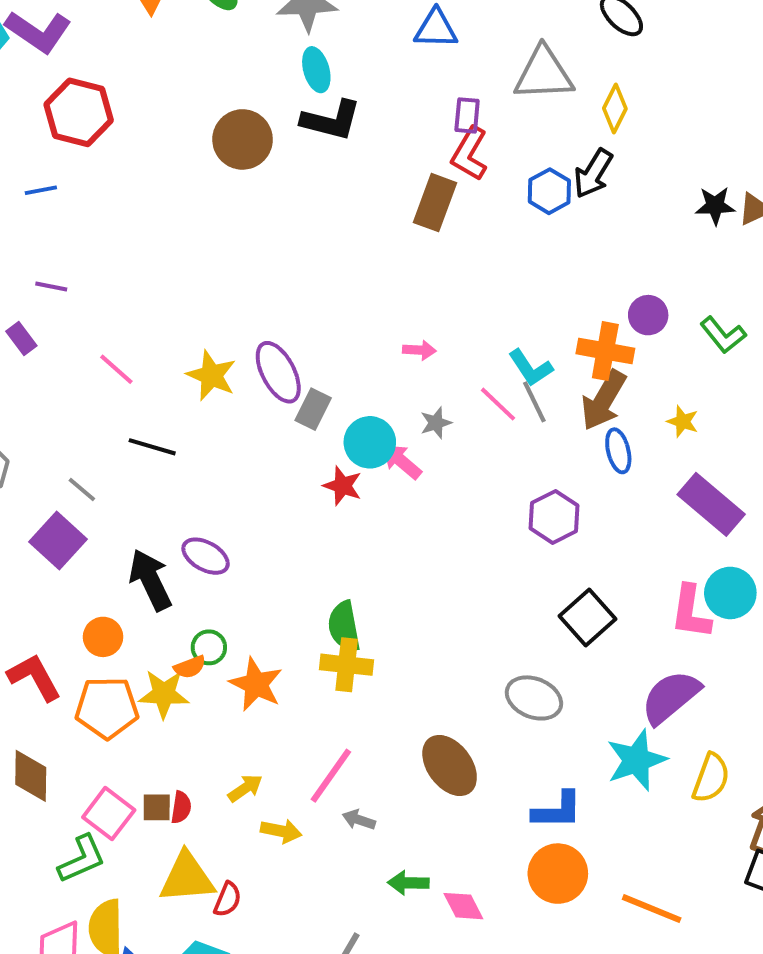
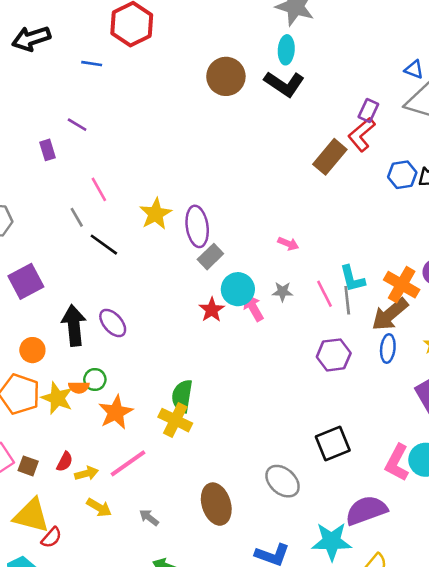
blue triangle: (436, 29) -> (414, 69), moved, size x0.7
gray line: (82, 489) -> (77, 217), moved
purple hexagon: (554, 517) -> (334, 355), moved
pink line: (331, 776) -> (128, 463), moved
red semicircle: (181, 807) -> (65, 462), moved

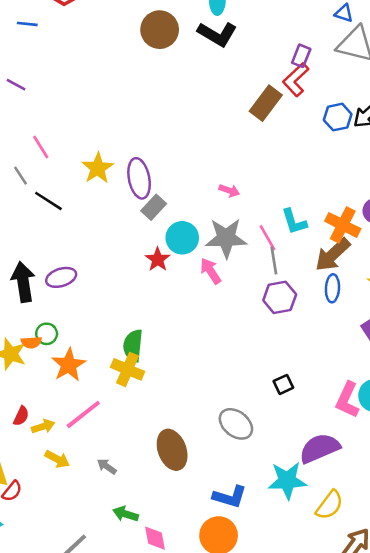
gray star: (282, 292) -> (226, 238), size x2.0
gray line: (347, 300) -> (274, 261), moved
pink arrow: (253, 308) -> (211, 271), moved
purple ellipse: (113, 323) -> (61, 277), turned -64
black square: (333, 444) -> (283, 384), size x0.6

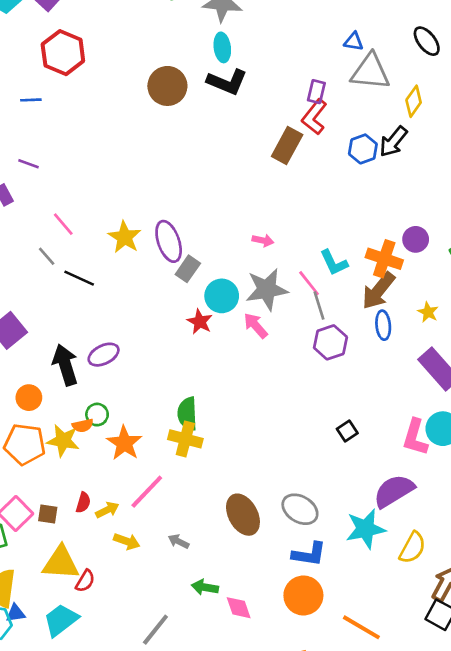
gray ellipse: (236, 424) -> (300, 509), moved

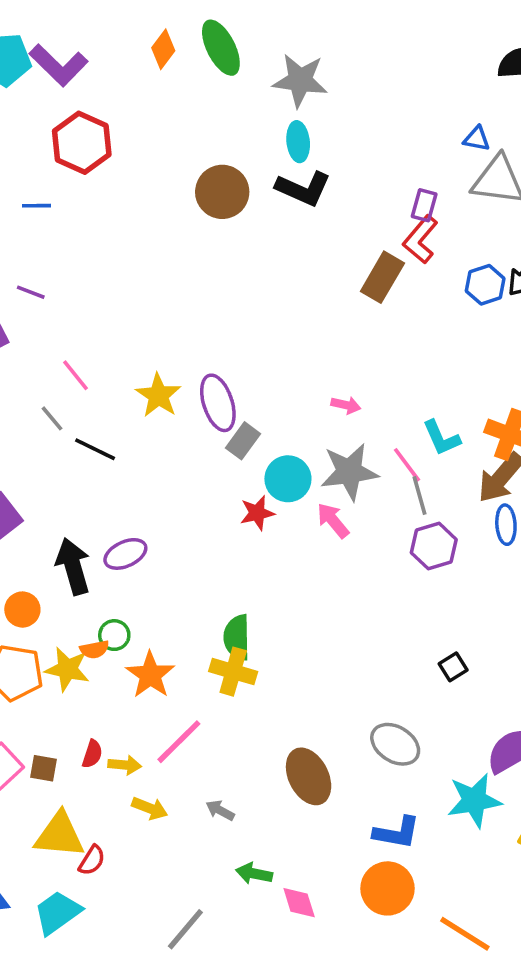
red star: (200, 322) -> (257, 513), turned 30
gray ellipse: (300, 509) -> (395, 744), moved
yellow arrow: (107, 510) -> (125, 765), turned 30

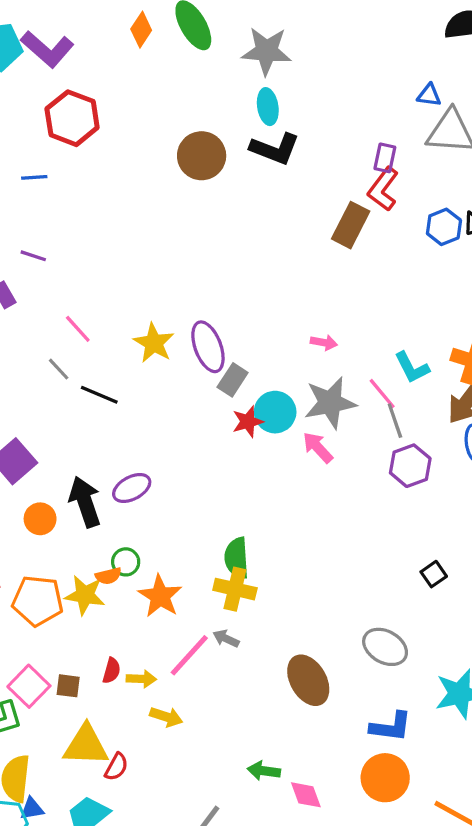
red star: (257, 513) -> (248, 422), moved
orange circle: (22, 610) -> (40, 519), moved
gray arrow: (220, 810) -> (226, 639), moved

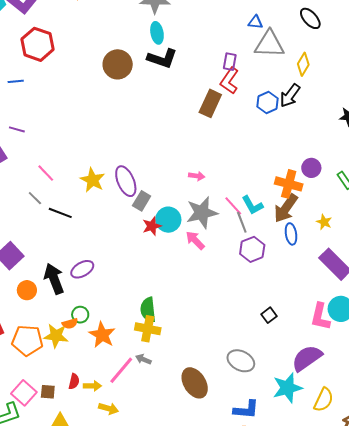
cyan L-shape: (412, 368) -> (252, 205), moved

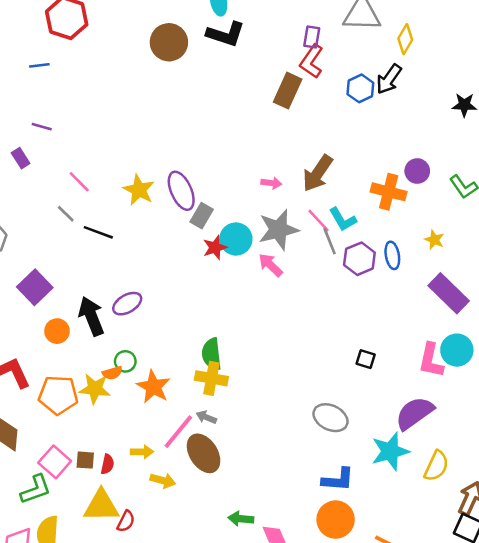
brown arrow: (286, 208) -> (318, 173), moved
purple hexagon: (252, 249) -> (359, 259), moved
black square: (269, 315) -> (366, 359), turned -35
red semicircle: (74, 381) -> (107, 464), moved
brown ellipse: (195, 383) -> (204, 453), moved

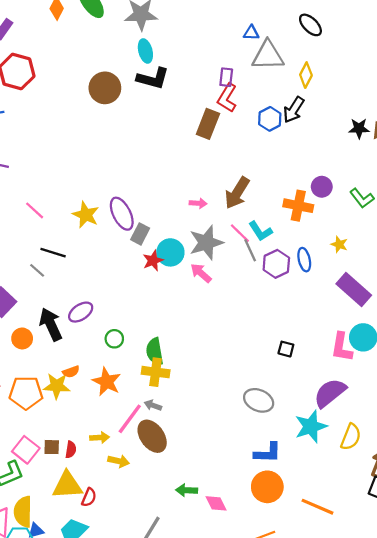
gray line: (66, 214) -> (37, 270), moved
green circle: (125, 361) -> (114, 339), moved

